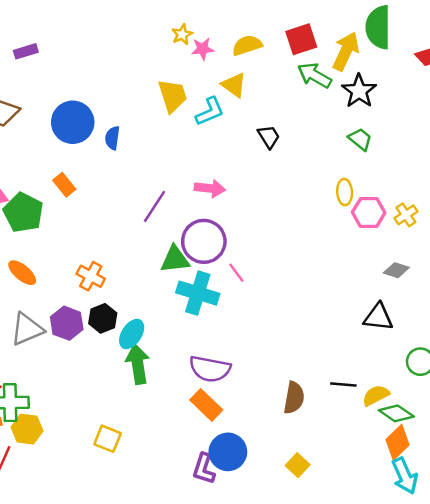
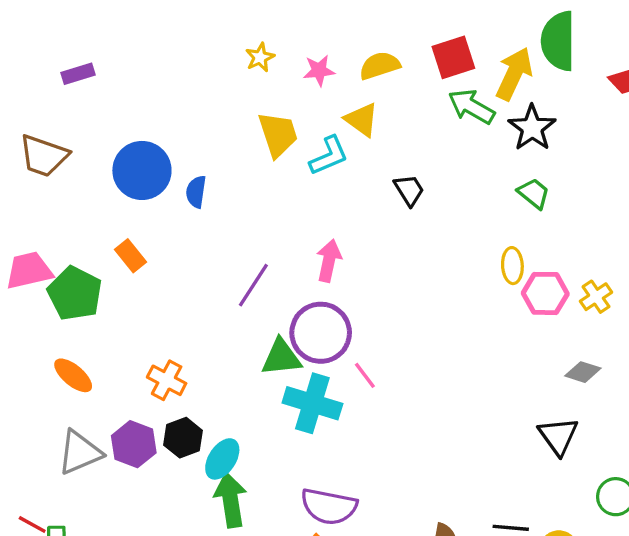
yellow star: (182, 34) -> (260, 57), moved
pink arrow: (210, 188) -> (329, 261), turned -84
black triangle: (378, 317) -> (558, 436), turned 48

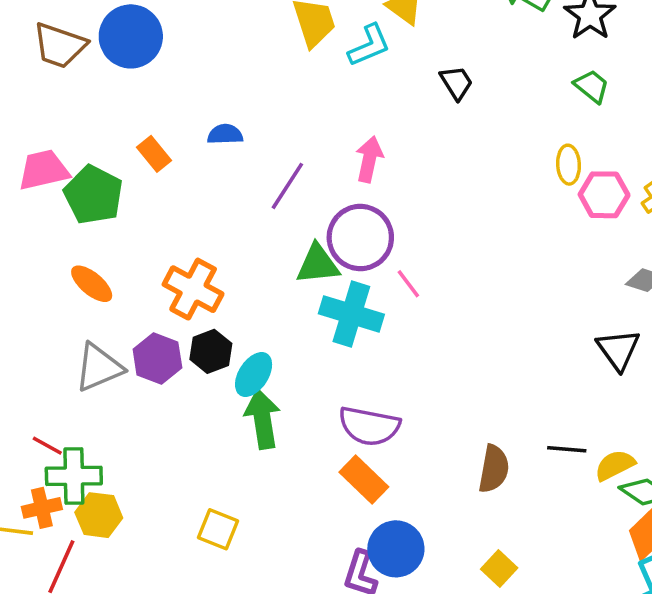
blue circle: (142, 170) -> (131, 36), moved
blue semicircle: (196, 192) -> (225, 134), moved, turned 80
orange cross: (167, 380) -> (193, 289), size x1.4

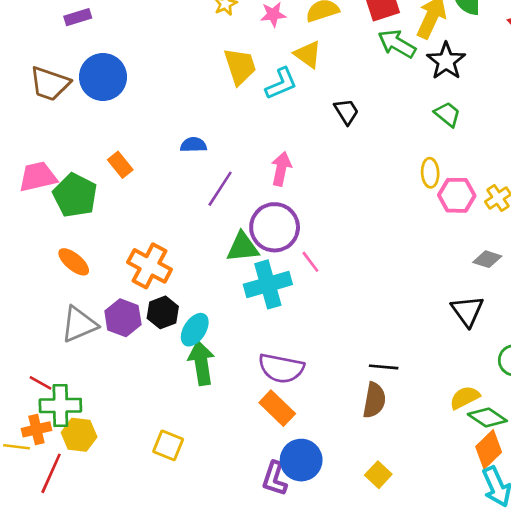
blue semicircle: (225, 134) -> (193, 145), moved
cyan cross: (351, 314) -> (268, 284), turned -33
black line: (567, 449) -> (384, 367), moved

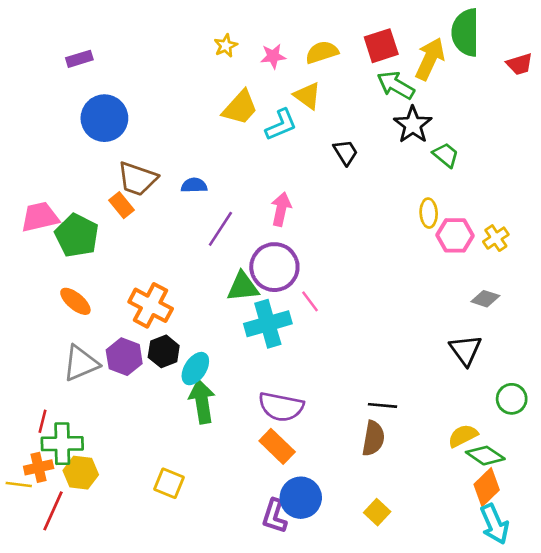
black star: (446, 61) -> (413, 125), moved
yellow trapezoid: (240, 66) -> (240, 108), turned 60
brown trapezoid: (50, 84) -> (137, 179), moved
red line: (40, 383) -> (42, 421), turned 75

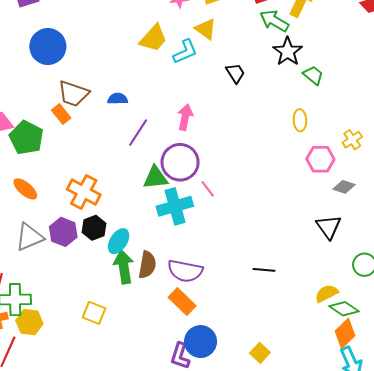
pink hexagon: (455, 235) -> (320, 159), moved
brown semicircle: (373, 438) -> (147, 265), moved
yellow square: (169, 483) -> (94, 313), moved

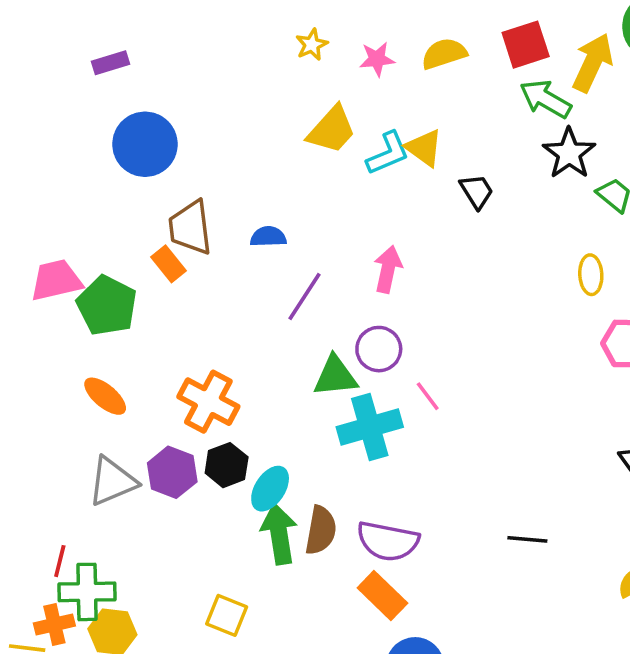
yellow triangle: (206, 29) -> (424, 148), moved
brown trapezoid: (73, 94) -> (190, 228), turned 64
purple circle: (180, 162) -> (379, 349), size x0.7

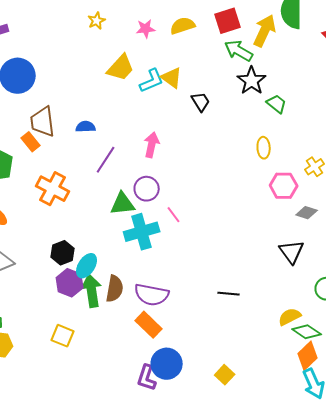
yellow star: (312, 45) -> (97, 21), moved
orange cross: (208, 402) -> (53, 189), moved
purple hexagon: (172, 472) -> (70, 283), moved

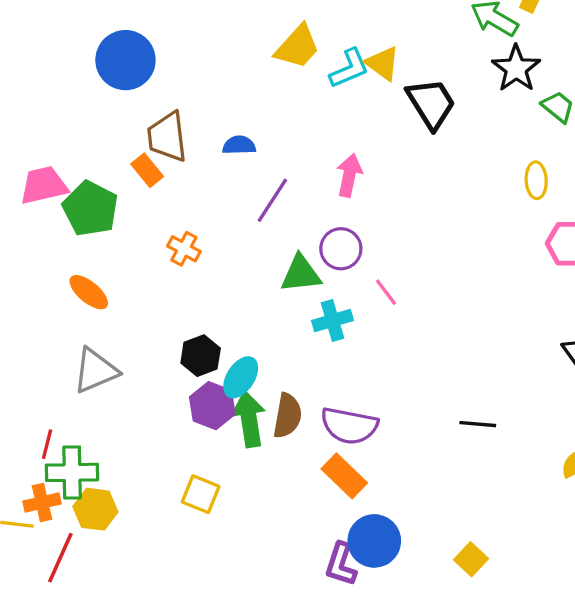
black trapezoid: (201, 102) -> (431, 103), size x1.6
orange cross: (53, 189) -> (184, 249), size x0.6
cyan cross: (142, 232) -> (333, 321), size x0.7

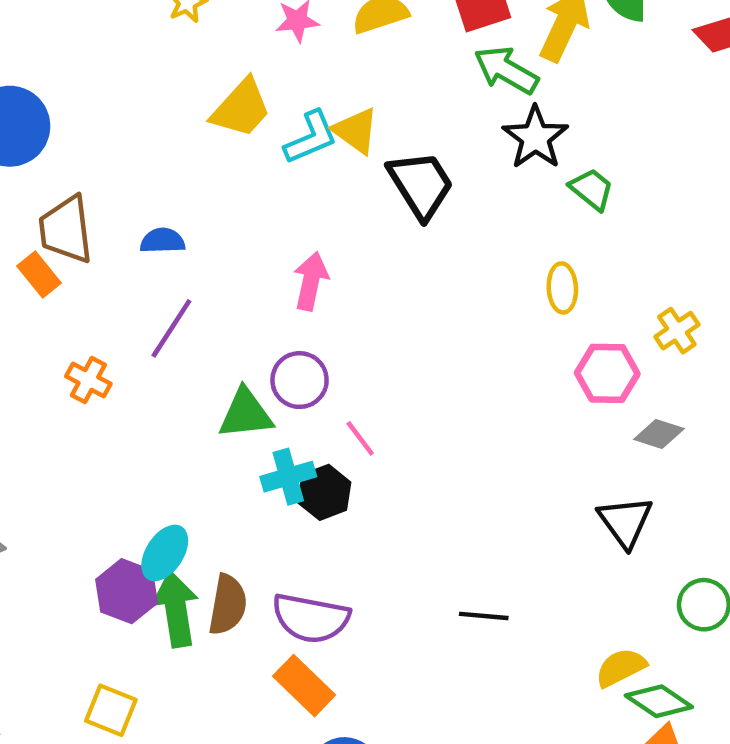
purple line: (272, 200) -> (171, 328), moved
black hexagon: (201, 356) -> (324, 492), moved

